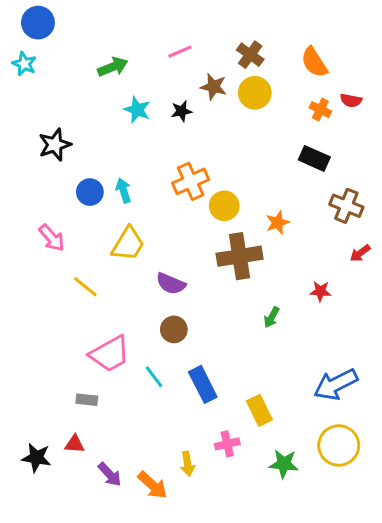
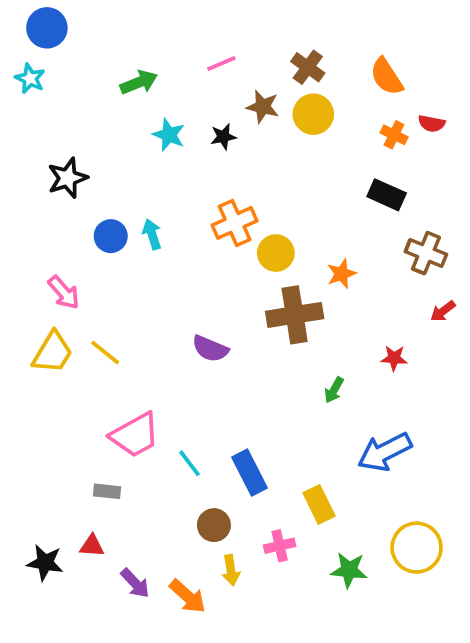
yellow trapezoid: (128, 244) -> (53, 352), moved
brown circle: (174, 329) -> (214, 525), moved
blue arrow: (336, 384) -> (385, 452), moved

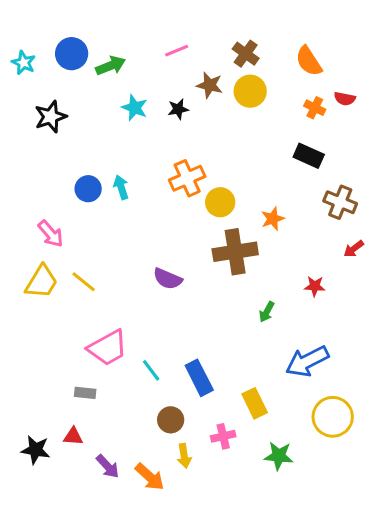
blue circle: (47, 28) -> (72, 54), moved
black star: (68, 178) -> (51, 117), moved
yellow circle: (417, 548) -> (333, 417), moved

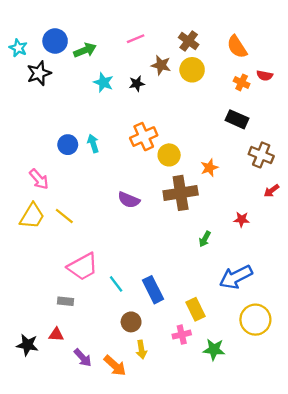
black star: (51, 117) -> (39, 73), moved
purple semicircle: (168, 279) -> (129, 200), moved
pink cross: (223, 436) -> (182, 335), moved

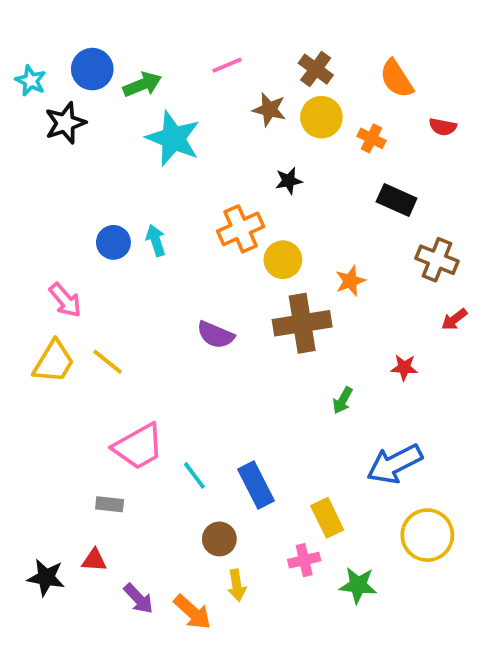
cyan star: (103, 82) -> (173, 138), size x1.6
orange cross: (242, 82) -> (371, 138), moved
black star: (137, 84) -> (289, 181), moved

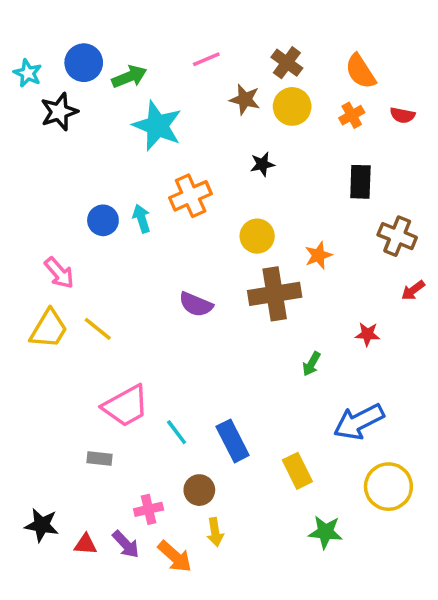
orange cross: (371, 138) -> (352, 115), moved, turned 35
black rectangle: (397, 200) -> (360, 182), turned 68
orange cross: (241, 229) -> (191, 196), moved
red triangle: (94, 560) -> (85, 544), moved
pink cross: (304, 560) -> (149, 509), moved

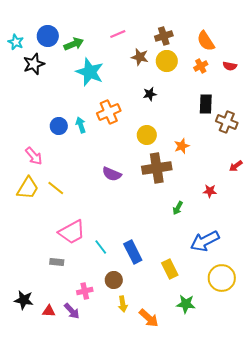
brown cross: (287, 63) -> (164, 36), turned 36
brown cross: (397, 236) -> (227, 122), moved
orange arrow: (175, 557) -> (149, 318), moved

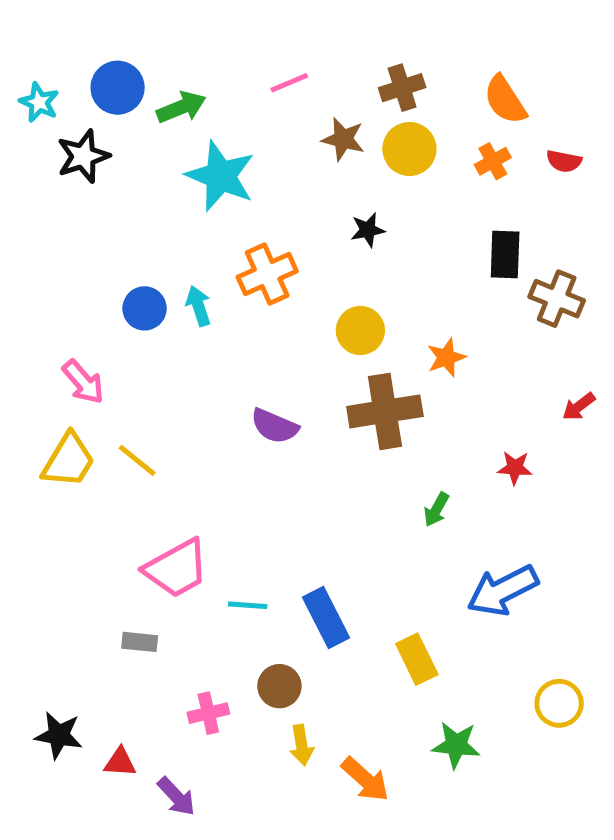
cyan line: (101, 247) -> (248, 605), turned -49
yellow circle: (222, 278) -> (559, 703), moved, size x0.7
purple arrow: (72, 311) -> (176, 797), moved

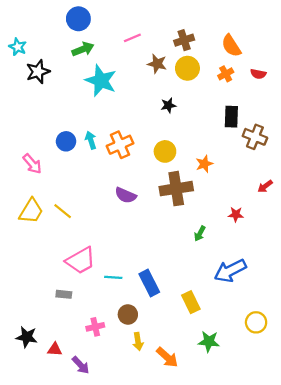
blue circle: (118, 88) -> (78, 19), moved
orange cross: (267, 274) -> (120, 145), moved
pink arrow: (83, 382) -> (32, 164), moved

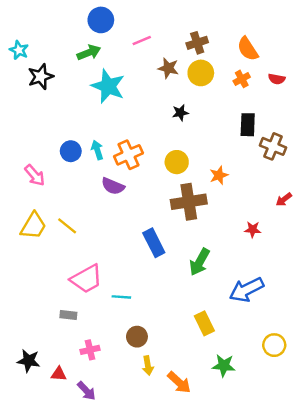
blue circle: (78, 19) -> (101, 20), moved
purple semicircle: (126, 195) -> (113, 186), moved
green arrow: (200, 234) -> (200, 262), moved, size x1.6
blue rectangle: (149, 283) -> (154, 243), moved
pink cross: (95, 327) -> (90, 350), moved

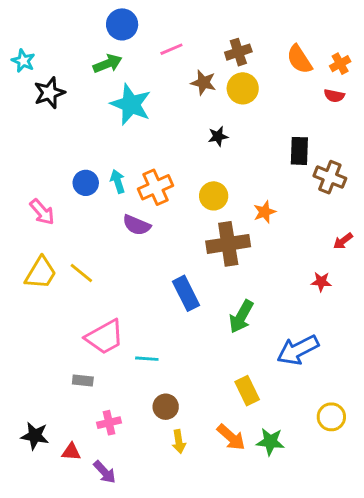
orange cross: (242, 79) -> (340, 64), moved
red star: (253, 229) -> (321, 282), moved
orange arrow: (179, 382) -> (231, 437), moved

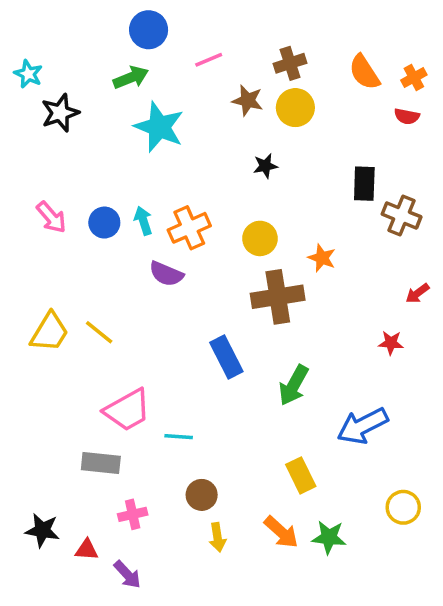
pink arrow: (42, 212) -> (51, 217), moved
orange star: (264, 212) -> (322, 258), turned -30
gray rectangle: (83, 381) -> (101, 463), size x1.5

